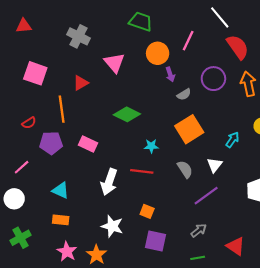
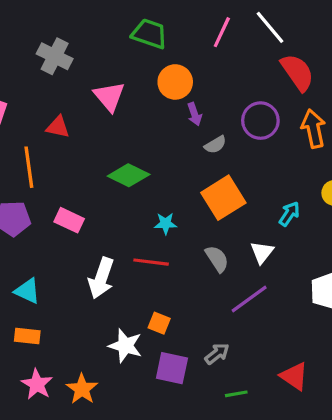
pink line: (188, 41) -> (222, 32), moved
red triangle: (81, 83) -> (58, 127), turned 42
white star: (112, 226) -> (125, 346), moved
gray arrow: (199, 230) -> (217, 354), moved

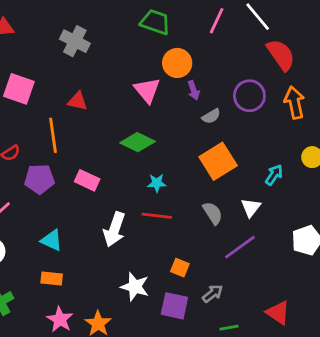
pink triangle: (109, 96) -> (147, 90), moved
cyan star: (166, 223) -> (157, 183), moved
orange square: (159, 323) -> (180, 268), moved

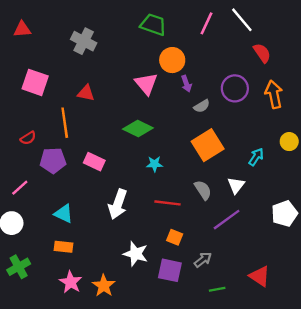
red semicircle: (281, 55) -> (262, 53), size x0.7
red line: (157, 216) -> (168, 203), moved

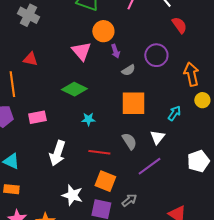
orange arrow: (274, 94) -> (191, 74), moved
orange square: (208, 145) -> (133, 103), turned 32
pink rectangle: (94, 162) -> (37, 117), turned -36
orange square: (175, 237) -> (105, 181), size x1.5

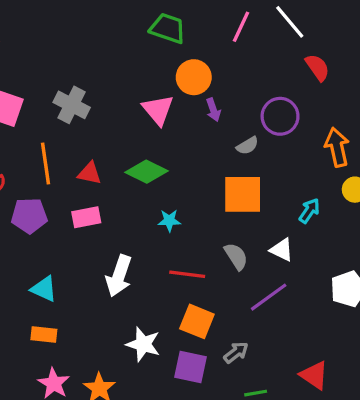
gray cross: (28, 15) -> (72, 105), moved
red triangle: (30, 59) -> (90, 173), moved
gray semicircle: (128, 70) -> (247, 146), moved
white triangle: (157, 137) -> (282, 250), turned -42

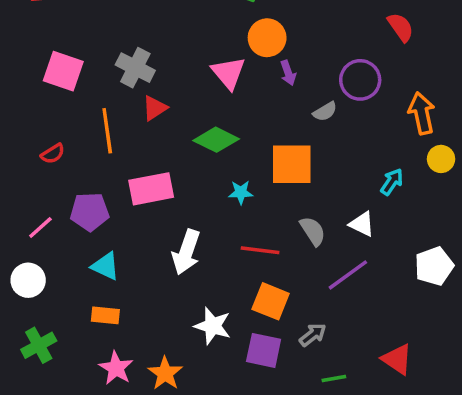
red triangle: (90, 173) -> (155, 108), moved, turned -45
orange square: (243, 194) -> (292, 164), moved
purple pentagon: (29, 216) -> (90, 212), moved
pink rectangle: (86, 217) -> (151, 189), size x1.4

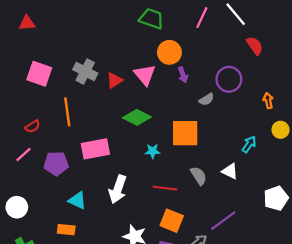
red triangle: (155, 108) -> (114, 80), moved
orange arrow: (422, 113) -> (268, 101), size x0.6
pink line: (40, 227) -> (24, 154), moved
cyan triangle: (105, 266) -> (77, 200), moved
purple line: (348, 275) -> (223, 221), moved

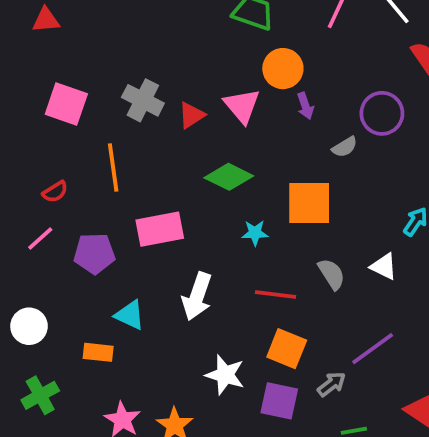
orange rectangle: (66, 230) -> (98, 352), moved

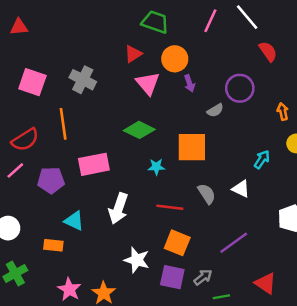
red triangle: (191, 115) -> (133, 54), moved
red semicircle: (55, 192) -> (25, 140), size x1.6
gray arrow: (331, 384) -> (203, 277), moved

